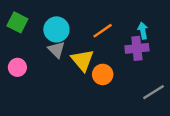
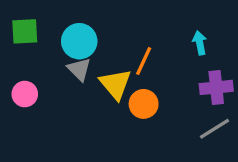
green square: (17, 22) -> (25, 31), turned -30
orange line: (103, 31) -> (144, 61), moved, turned -30
purple cross: (137, 48) -> (216, 87), moved

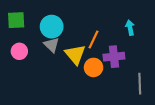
purple cross: (216, 87) -> (114, 57), moved
pink circle: (25, 94) -> (19, 51), moved
gray line: (215, 129) -> (140, 84), turned -60

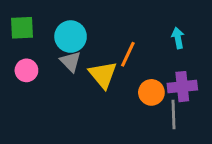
purple cross: (114, 57) -> (182, 87), moved
orange circle: (94, 67) -> (151, 92), moved
gray line: (140, 84) -> (173, 114), moved

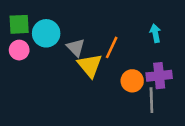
cyan circle: (71, 37) -> (46, 33), moved
gray triangle: (71, 62) -> (76, 47), moved
pink circle: (26, 70) -> (19, 50), moved

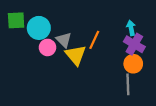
pink circle: (19, 50) -> (48, 47), moved
purple cross: (159, 76) -> (134, 44), moved, turned 36
orange circle: (132, 81) -> (133, 64), moved

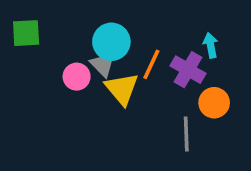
cyan circle: (39, 28) -> (111, 42), moved
purple cross: (134, 44) -> (188, 70), moved
gray line: (128, 84) -> (186, 134), moved

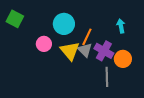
green square: (26, 33) -> (15, 19), turned 30
gray triangle: (103, 64) -> (85, 50), moved
purple cross: (188, 70) -> (104, 51), moved

